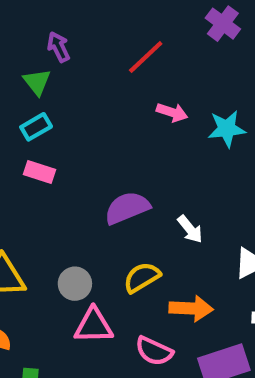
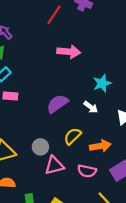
red line: (146, 57) -> (54, 15), moved
pink arrow: (172, 112) -> (69, 52), size x1.5
cyan star: (227, 129) -> (102, 83), moved

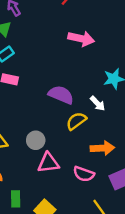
purple semicircle: (57, 104) -> (61, 95), turned 50
yellow semicircle: (73, 136) -> (76, 121), moved

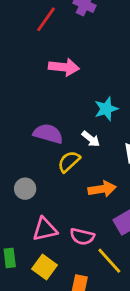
pink triangle: (48, 163) -> (45, 229), moved
pink semicircle: (84, 174) -> (82, 237), moved

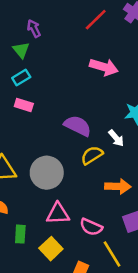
gray circle: (25, 189) -> (47, 173), size x1.6

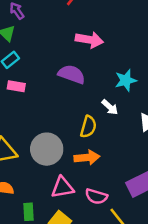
purple semicircle: (78, 126) -> (72, 74), moved
yellow semicircle: (92, 155) -> (88, 127), turned 145
orange arrow: (118, 186) -> (87, 157), moved

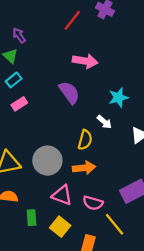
purple semicircle: (72, 74) -> (69, 93), turned 35
pink rectangle: (16, 86) -> (19, 104), turned -42
pink triangle: (62, 187) -> (62, 195), turned 30

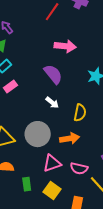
white arrow: (104, 122) -> (52, 103), moved
yellow semicircle: (85, 140) -> (80, 113), moved
pink triangle: (62, 195) -> (52, 163), turned -36

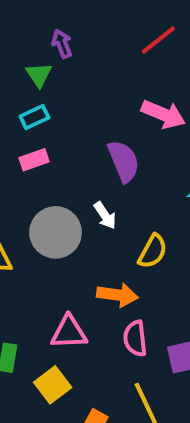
gray circle: (38, 134) -> (56, 232), moved
pink semicircle: (79, 168) -> (135, 338), moved, turned 54

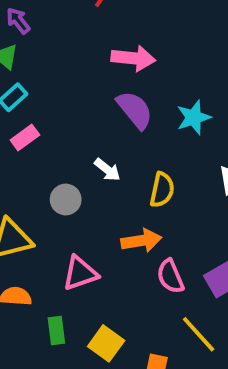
purple semicircle: (124, 161) -> (135, 110), moved
gray circle: (56, 232) -> (66, 200), size x0.6
pink triangle: (69, 332) -> (80, 273), moved

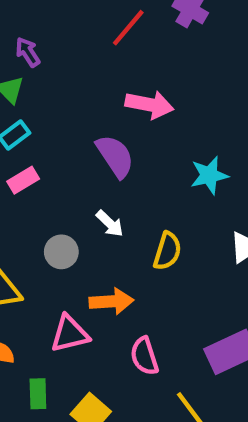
purple semicircle: (135, 110) -> (115, 156), moved
orange arrow: (141, 241) -> (111, 301), moved
pink semicircle: (170, 276) -> (144, 356), moved

